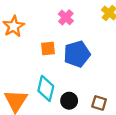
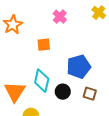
blue pentagon: (77, 54) -> (79, 67), moved

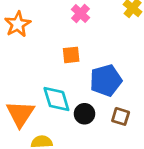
orange square: (44, 45) -> (71, 55), moved
cyan diamond: (42, 81) -> (56, 99), turned -30

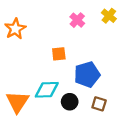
pink cross: (80, 14) -> (77, 20), moved
cyan diamond: (56, 99) -> (47, 90), turned -75

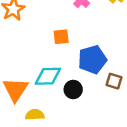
brown square: (99, 104) -> (114, 81), moved

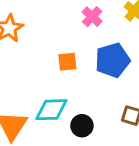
blue pentagon: (92, 60) -> (112, 60), moved

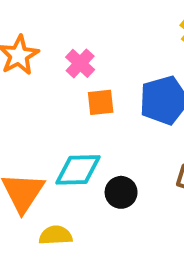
pink cross: (92, 17) -> (80, 63), moved

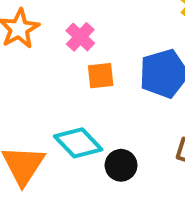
cyan diamond: (78, 170) -> (78, 143), turned 48

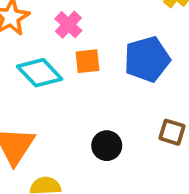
cyan diamond: (78, 143) -> (40, 73), moved

